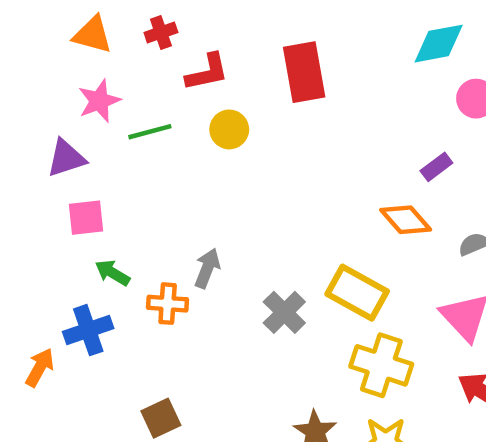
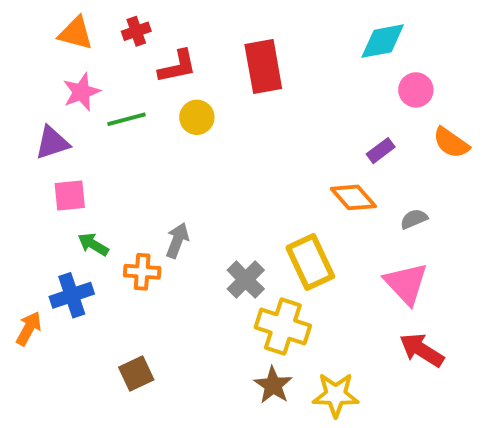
yellow rectangle: (357, 293) -> (310, 262), turned 36
yellow cross: (381, 365) -> (283, 327), moved

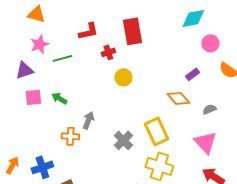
red cross: (136, 31) -> (108, 52), moved
yellow circle: (197, 117) -> (123, 77), moved
green arrow: (93, 244) -> (59, 98), moved
blue cross: (72, 295) -> (42, 167), moved
yellow cross: (283, 327) -> (159, 166), moved

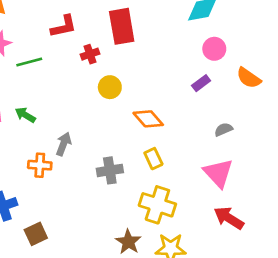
pink circle: (210, 43) -> (214, 49), moved
orange diamond: (178, 98) -> (148, 119), moved
yellow rectangle: (156, 131) -> (153, 159), size x0.6
gray cross: (123, 140) -> (110, 170), turned 36

